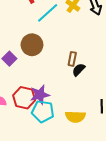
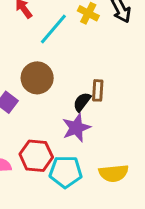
black semicircle: (79, 70) -> (82, 102), moved
purple star: (40, 95) -> (76, 128), moved

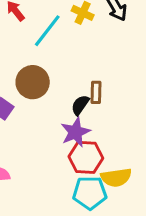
red hexagon: (36, 156) -> (86, 157), moved
cyan pentagon: (66, 172) -> (90, 193), moved

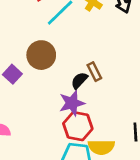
brown rectangle: (96, 92) -> (94, 72), turned -36

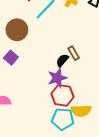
brown circle: (41, 55) -> (17, 30), moved

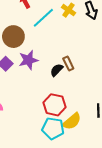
purple star: (57, 78) -> (28, 60), moved
yellow semicircle: (81, 111) -> (72, 121), turned -42

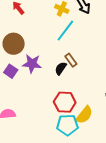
cyan line: (43, 18) -> (65, 31), moved
purple star: (28, 60) -> (32, 64), turned 30

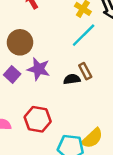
black semicircle: (61, 68) -> (72, 79), turned 40
red hexagon: (65, 102) -> (38, 119), moved

